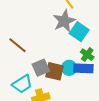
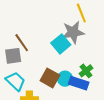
cyan square: (79, 32) -> (61, 44), moved
gray square: (41, 68) -> (13, 56), moved
cyan trapezoid: (22, 84) -> (15, 81), turned -120

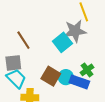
gray square: (13, 56) -> (13, 63), moved

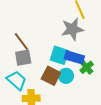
cyan square: (62, 42) -> (59, 55), moved, turned -30
gray square: (13, 63) -> (23, 58), moved
blue rectangle: (79, 82) -> (74, 57), moved

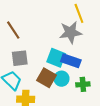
brown line: (21, 41) -> (13, 30), moved
green cross: (87, 67) -> (83, 84), moved, turned 32

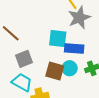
gray star: (70, 32) -> (79, 18), moved
cyan square: (56, 58) -> (58, 38), moved

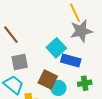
cyan square: (58, 38) -> (56, 48), turned 30
cyan circle: (70, 68) -> (58, 88), moved

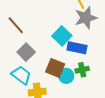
gray square: (20, 62) -> (26, 52), turned -30
green cross: (85, 83) -> (82, 70), moved

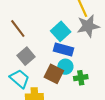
cyan square: (62, 36) -> (61, 31), moved
blue rectangle: (77, 48) -> (64, 49), moved
cyan circle: (66, 76) -> (65, 67), moved

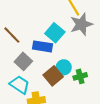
blue rectangle: (64, 49) -> (43, 46), moved
brown square: (54, 74) -> (53, 76), turned 30

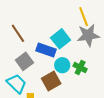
cyan circle: (64, 67) -> (62, 65), moved
green cross: (80, 76) -> (80, 68), moved, turned 32

